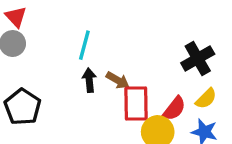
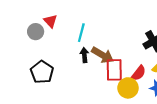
red triangle: (16, 17) -> (50, 21), moved
brown arrow: (118, 80) -> (103, 55), size x1.5

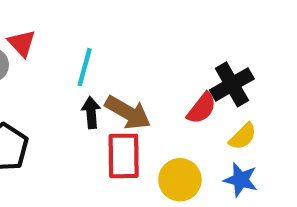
red rectangle: (114, 70) -> (124, 156), moved
red semicircle: (139, 73) -> (202, 108), moved

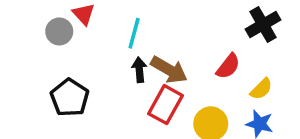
black cross: (232, 84) -> (263, 24), moved
red rectangle: (124, 156) -> (165, 105), turned 30

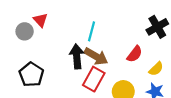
cyan line: (134, 33) -> (91, 31), moved
black arrow: (139, 70) -> (77, 56), size x1.5

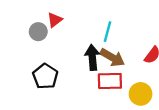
red triangle: (40, 20) -> (55, 20), turned 35
red rectangle: (94, 79) -> (110, 81), turned 60

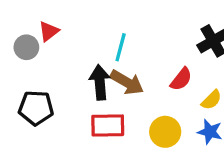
black pentagon: (45, 76) -> (36, 108), turned -30
red rectangle: (110, 81) -> (108, 125), moved

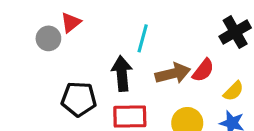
brown arrow: (127, 82) -> (173, 74), moved, turned -44
black pentagon: (36, 108) -> (79, 99), moved

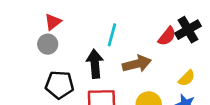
gray circle: (48, 38) -> (48, 44), moved
red semicircle: (203, 70) -> (167, 36), moved

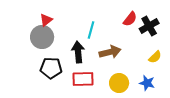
red semicircle: (167, 36) -> (130, 19), moved
gray circle: (48, 44) -> (42, 37), size x1.5
yellow semicircle: (187, 78) -> (155, 57), moved

